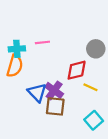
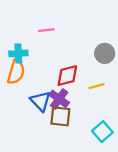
pink line: (42, 42) -> (46, 30), moved
red diamond: (77, 70) -> (67, 76), moved
yellow line: (90, 87) -> (97, 86), moved, turned -40

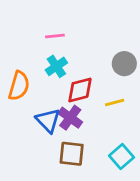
cyan cross: (18, 53) -> (56, 66), moved, turned -30
brown square: (60, 116) -> (72, 154), moved

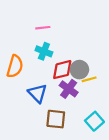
gray circle: (124, 64) -> (79, 70), moved
cyan cross: (56, 66) -> (44, 51), turned -35
purple cross: (70, 118) -> (69, 89), moved

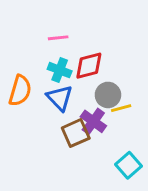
red diamond: (62, 70) -> (89, 66), moved
blue triangle: (37, 93) -> (60, 98), moved
brown square: (56, 119) -> (76, 133), moved, turned -30

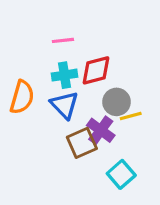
cyan cross: (60, 70) -> (65, 75), turned -30
cyan square: (128, 165) -> (121, 174), moved

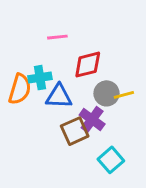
cyan cross: (65, 75) -> (40, 78), moved
blue triangle: (65, 105) -> (59, 96), turned -44
yellow line: (131, 116) -> (124, 95), moved

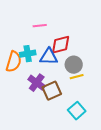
yellow line: (124, 95) -> (77, 77), moved
blue triangle: (59, 96) -> (49, 57), moved
purple cross: (92, 119) -> (37, 83), moved

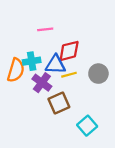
gray circle: (74, 65) -> (98, 74), moved
yellow line: (77, 77) -> (69, 75), moved
purple cross: (37, 83) -> (42, 83), moved

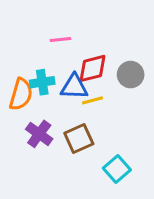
gray circle: (98, 74) -> (131, 75), moved
purple cross: (42, 83) -> (39, 134), moved

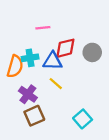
yellow line: (92, 100) -> (56, 84), moved, turned 56
brown square: (79, 139) -> (34, 116), moved

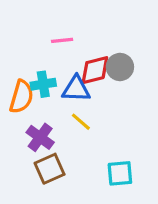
gray circle: (92, 52) -> (120, 67), moved
cyan square: (83, 119) -> (120, 173), turned 36

